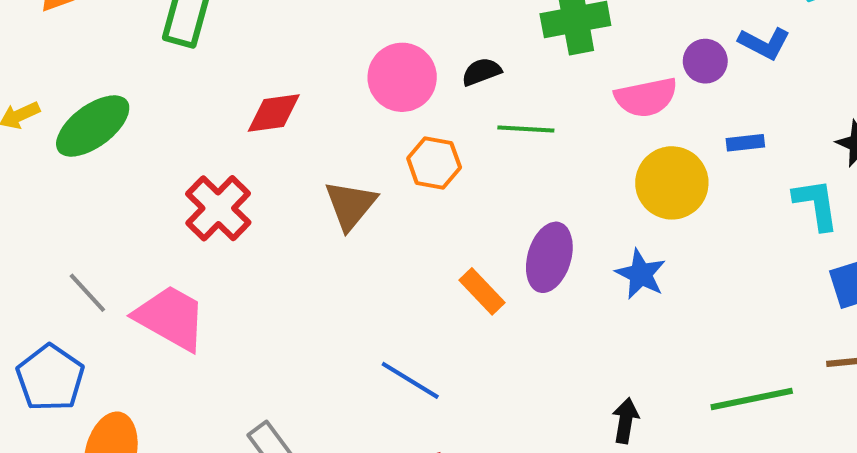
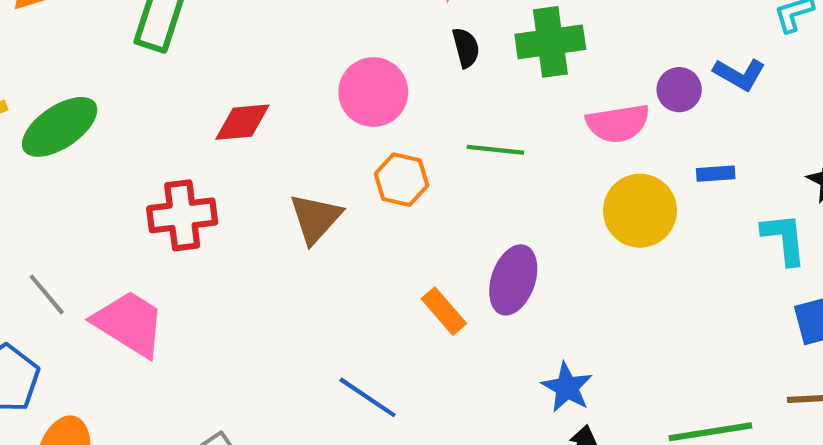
black semicircle: (481, 72) -> (466, 48), moved, turned 93
red cross: (218, 208) -> (182, 215), turned 36
blue star: (641, 274) -> (567, 387), moved

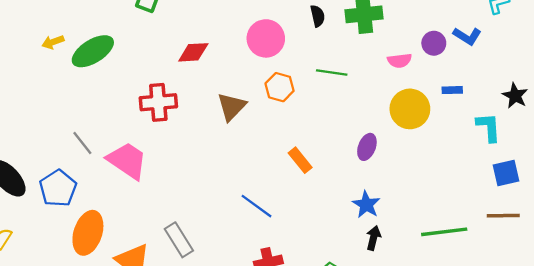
pink semicircle: (618, 123) -> (400, 61), size x0.7
purple ellipse: (513, 280) -> (367, 147), moved, size x0.7

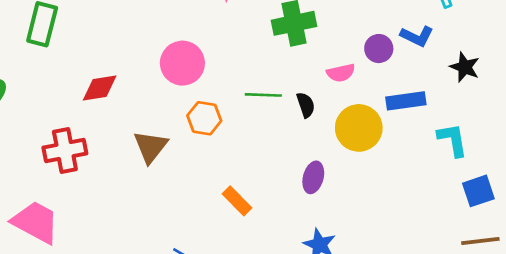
black semicircle: (318, 16) -> (306, 105), moved
blue rectangle: (452, 90) -> (406, 101), size x1.6
black star: (515, 96) -> (465, 67), moved

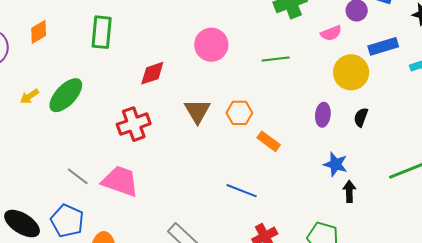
black semicircle: (306, 105) -> (361, 117), moved, turned -132
orange hexagon: (204, 118) -> (239, 113), moved

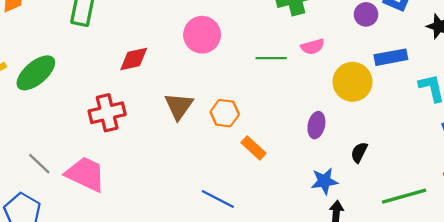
pink semicircle: (331, 33) -> (313, 47), moved
black semicircle: (361, 117) -> (359, 152), moved
blue star: (336, 164) -> (324, 181), turned -30

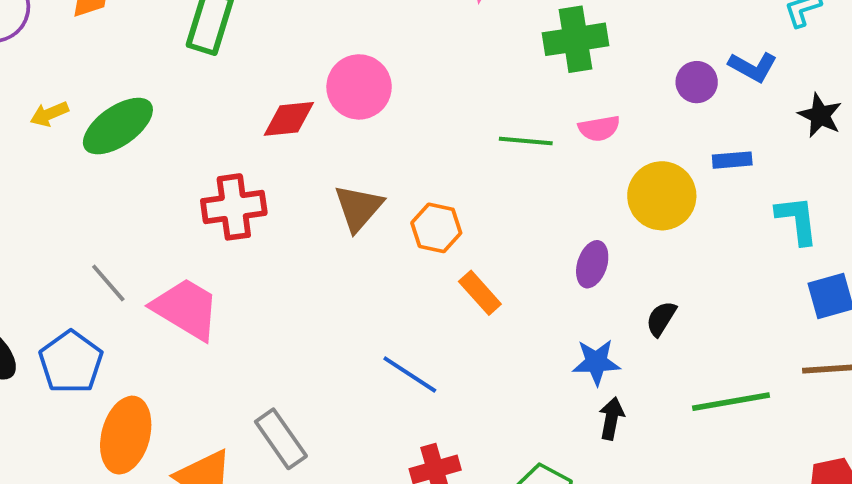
pink circle: (202, 35) -> (359, 87), moved
blue rectangle: (391, 57) -> (732, 160), size x0.7

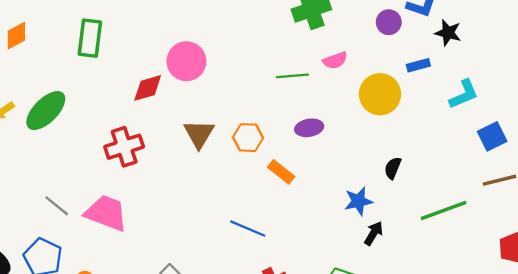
black star: (820, 115) -> (448, 33), moved
cyan L-shape: (797, 220) -> (464, 94), turned 84
purple ellipse: (592, 264) -> (309, 128), moved, turned 72
black arrow: (611, 418) -> (374, 233), turned 30

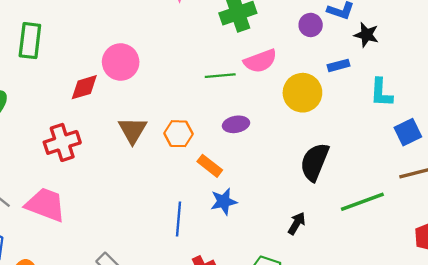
pink semicircle: (335, 60) -> (260, 61), size x1.4
cyan L-shape: (464, 94) -> (381, 93), turned 116
black semicircle: (393, 168) -> (315, 162), size x1.8
blue star: (358, 201) -> (224, 202), moved
blue line: (248, 229) -> (178, 219), turned 72

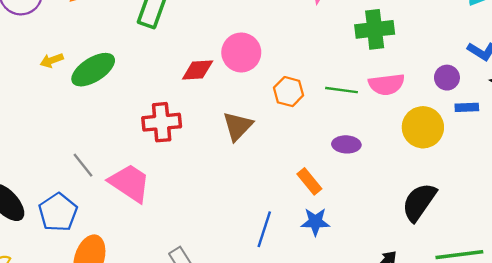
purple circle: (311, 25) -> (447, 78), moved
orange hexagon: (179, 134) -> (289, 92), moved

